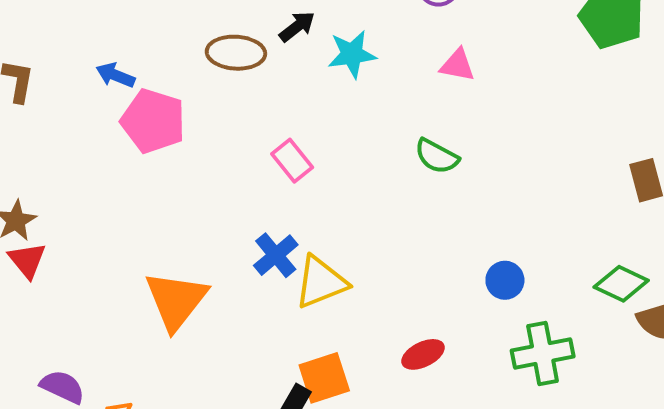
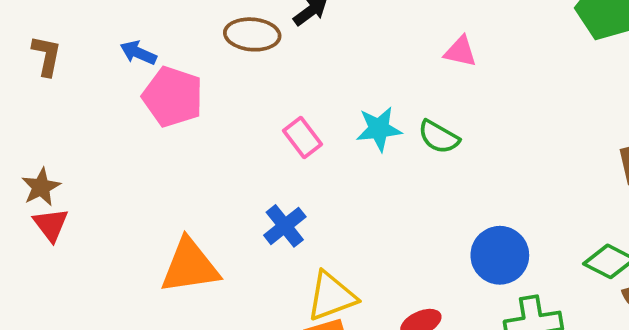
cyan star: (352, 54) -> (379, 129), moved
blue circle: (505, 280) -> (500, 255), size x1.6
yellow triangle: (321, 282) -> (331, 296), moved
orange triangle: (176, 300) -> (190, 266), turned 42

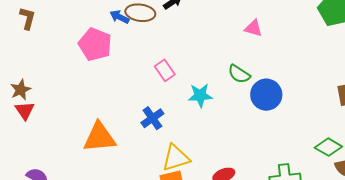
blue arrow: (138, 53) -> (120, 17), moved
cyan star: (379, 129) -> (200, 95), moved
blue circle: (500, 255) -> (266, 95), moved

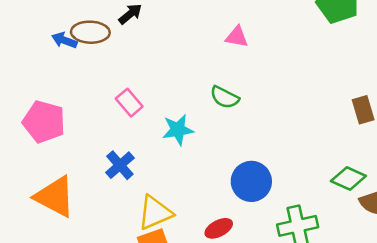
pink pentagon: (95, 44) -> (44, 122), moved
blue circle: (266, 95) -> (251, 181), moved
orange triangle: (99, 137) -> (55, 197), turned 39

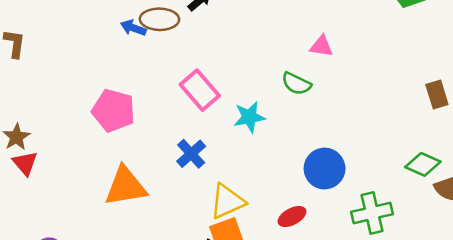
pink triangle: (237, 37) -> (321, 46), moved
pink rectangle: (129, 103) -> (200, 90), size x1.4
orange triangle: (55, 197) -> (126, 186), turned -36

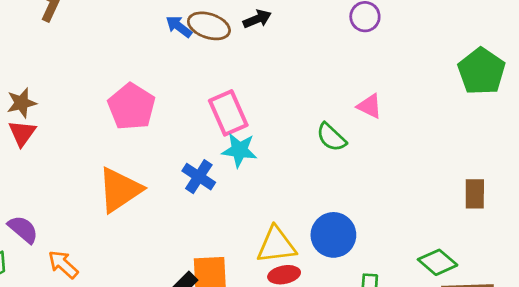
cyan star: (249, 117) -> (239, 150), moved
blue cross: (191, 154) -> (199, 177), turned -32
orange triangle: (126, 186) -> (120, 190), turned -42
yellow triangle: (227, 202) -> (276, 245), moved

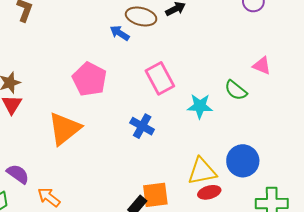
blue arrow: (179, 26) -> (120, 33), moved
cyan star: (239, 150) -> (200, 106), moved
orange triangle: (120, 190) -> (64, 129), moved

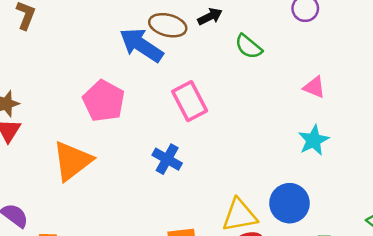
blue arrow: (120, 33) -> (141, 45), size x1.8
green semicircle: (236, 90) -> (249, 47), moved
cyan star: (200, 106) -> (314, 140), moved, turned -30

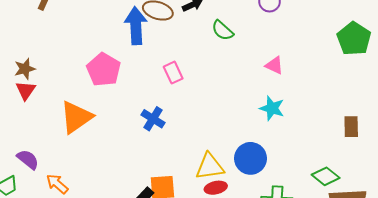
blue arrow: (141, 45) -> (136, 26), turned 51
pink rectangle: (190, 101) -> (173, 73), size x0.7
cyan star: (314, 140) -> (272, 108), turned -30

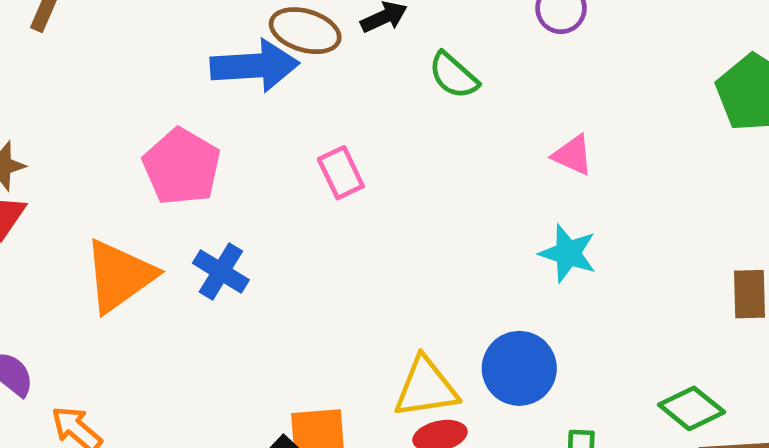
blue arrow: (136, 26) -> (255, 66), turned 90
blue cross: (153, 119) -> (221, 272), moved

